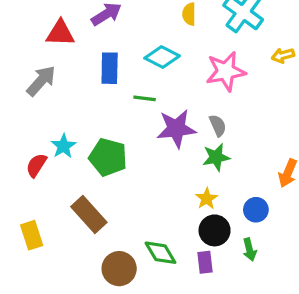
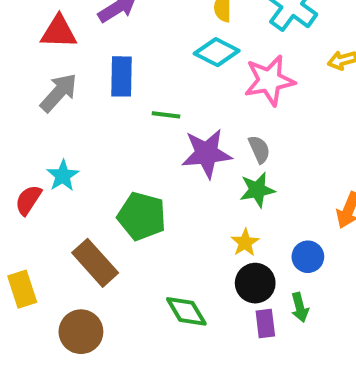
cyan diamond: (162, 57) -> (217, 52), moved
gray arrow: (41, 81) -> (59, 93), moved
green pentagon: (108, 157) -> (142, 216), moved
purple rectangle: (205, 262) -> (265, 324), moved
brown circle: (119, 269) -> (81, 332), moved

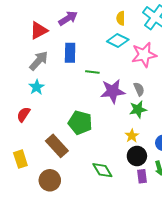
red triangle: (59, 32) -> (39, 30), turned -30
cyan star: (63, 176) -> (37, 87), moved

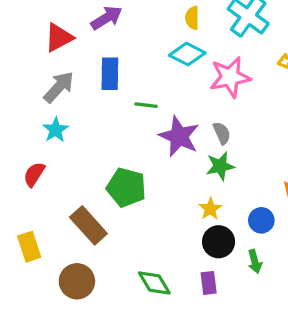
purple star: (113, 91) -> (179, 136), turned 30
green diamond: (102, 170) -> (154, 283), moved
purple rectangle: (142, 176) -> (209, 283), moved

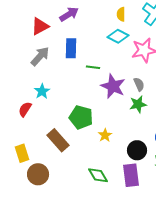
cyan star: (56, 130) -> (42, 91), moved
yellow star: (210, 209) -> (105, 135), moved
brown circle: (77, 281) -> (38, 174), moved
purple rectangle: (209, 283) -> (131, 175), size x1.6

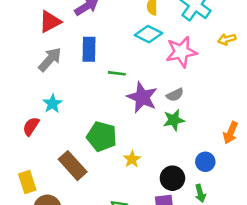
gray semicircle: (139, 84) -> (175, 95), turned 88

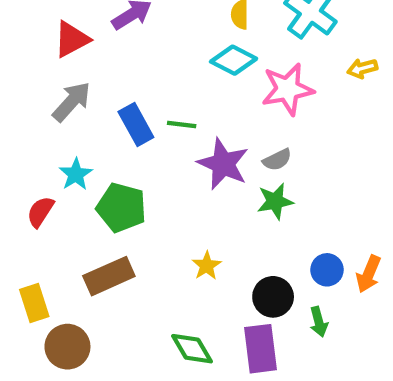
blue rectangle: (89, 49) -> (136, 124), moved, turned -30
orange arrow: (231, 133) -> (369, 274), moved
green pentagon: (102, 136) -> (121, 208), moved
brown rectangle: (73, 166) -> (109, 276), turned -72

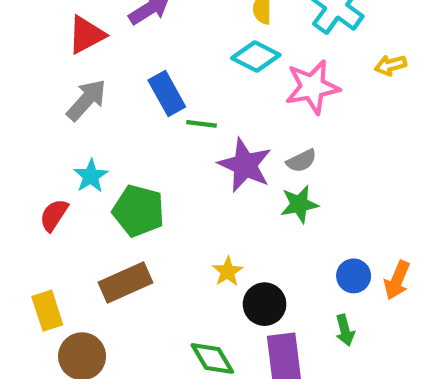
blue rectangle: (136, 124) -> (167, 93), moved
black circle: (273, 297) -> (265, 304), moved

